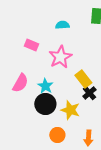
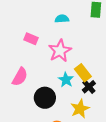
cyan star: (45, 86) -> (66, 80), moved
yellow star: (70, 110) -> (80, 109), moved, turned 30

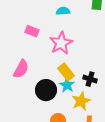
yellow rectangle: (83, 73) -> (66, 72), moved
cyan star: (66, 80) -> (67, 85), moved
black cross: (89, 87) -> (90, 79), turned -32

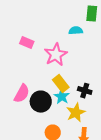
cyan semicircle: (63, 11) -> (76, 31), moved
pink semicircle: (21, 69) -> (22, 94), moved

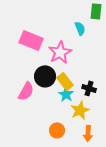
cyan semicircle: (76, 31) -> (80, 28), turned 72
pink rectangle: (27, 43) -> (31, 40), size x1.6
black circle: (41, 102) -> (45, 76), moved

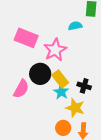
cyan semicircle: (80, 28) -> (75, 26), turned -80
yellow star: (80, 110) -> (75, 108), turned -30
orange circle: (57, 130) -> (63, 128), moved

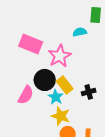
black cross: (84, 86) -> (89, 92), turned -32
cyan star: (61, 92) -> (56, 97), moved
yellow star: (75, 108) -> (61, 116), moved

